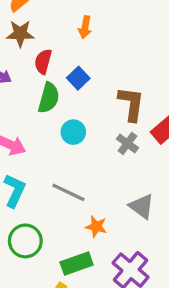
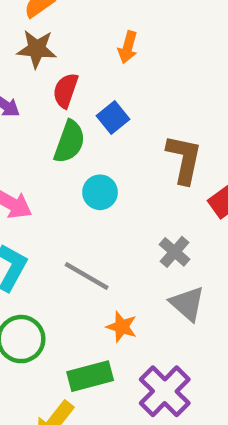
gray cross: (127, 143) -> (175, 252), moved

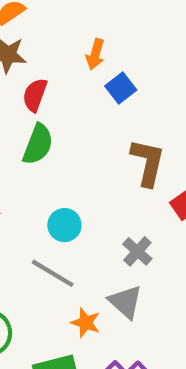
blue square: (113, 117) -> (121, 88), moved
cyan circle: (100, 192) -> (64, 225), moved
gray triangle: (187, 304) -> (125, 302), moved

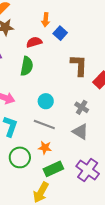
red semicircle: (35, 95) -> (34, 42), moved, turned 63
orange star: (86, 323) -> (45, 148), moved

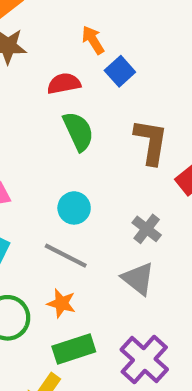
orange arrow: (46, 20) -> (93, 40), turned 136
green semicircle: (27, 66) -> (78, 131), moved, turned -42

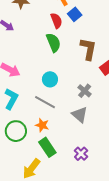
red semicircle: (64, 84) -> (56, 21), moved, turned 77
green rectangle: (74, 349) -> (47, 147), turned 72
purple cross: (144, 359) -> (81, 154), size x0.6

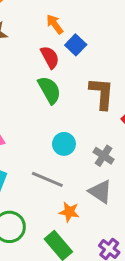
cyan circle: (50, 79) -> (64, 144), moved
orange star: (42, 125) -> (69, 212), moved

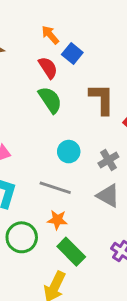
gray cross: (104, 156) -> (108, 160), turned 30
orange star: (69, 212) -> (57, 220), moved

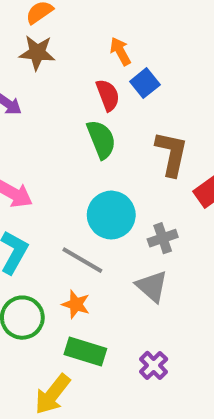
cyan circle: (69, 152) -> (111, 215), size x1.5
green rectangle: (71, 252) -> (85, 352), turned -40

